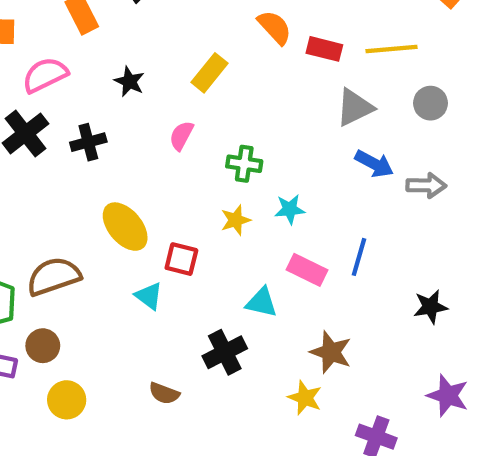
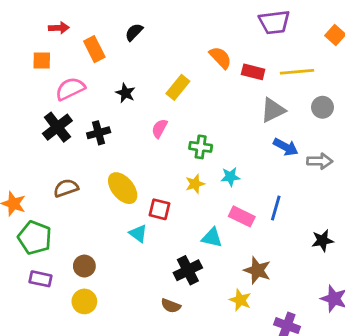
brown semicircle: (54, 276) -> (66, 188), moved, size x0.7
brown circle: (43, 346) -> (84, 266), moved
brown semicircle: (164, 393) -> (171, 306), moved

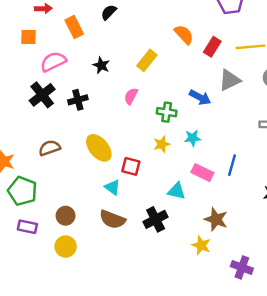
red rectangle: (253, 72) -> (212, 47), turned -72
blue arrow: (286, 147) -> (200, 97), moved
brown semicircle: (171, 306) -> (112, 219), moved, size x1.5

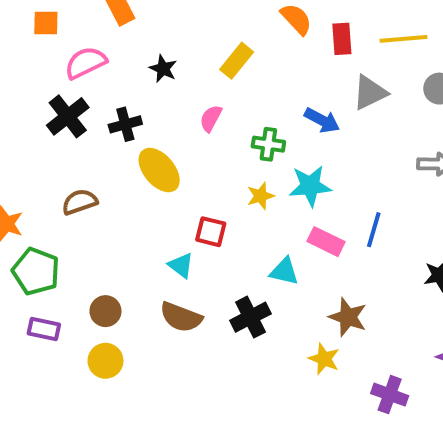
red rectangle: (212, 47) -> (342, 39), turned -36
cyan star: (193, 138) -> (310, 186), size x1.5
yellow ellipse: (99, 148) -> (159, 170), moved

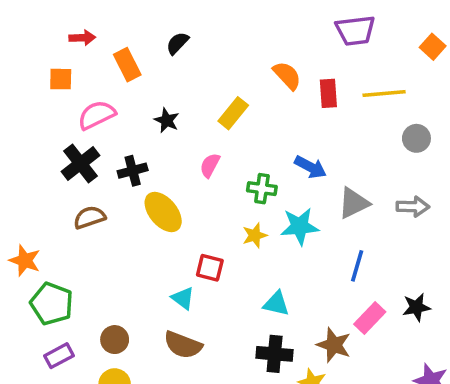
gray triangle: (370, 93) -> (354, 203), moved
brown semicircle: (80, 202) -> (89, 217), moved
pink rectangle: (326, 242) -> (370, 318), moved, turned -72
black cross: (251, 317) -> (275, 354), moved, turned 32
purple rectangle: (44, 329) -> (59, 356), turned -40

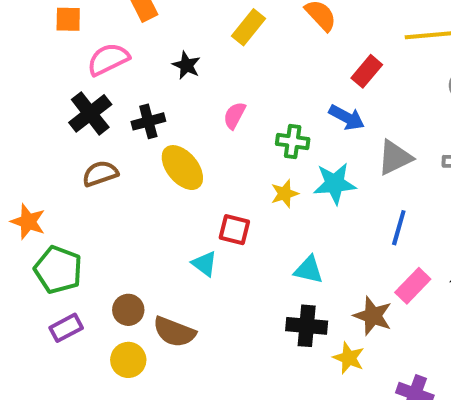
red rectangle: (328, 93) -> (367, 71), moved, turned 44
yellow rectangle: (233, 113) -> (249, 27), moved
brown semicircle: (183, 345) -> (174, 332), moved

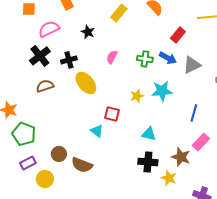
green cross: (293, 141) -> (145, 59), moved
gray triangle: (395, 158) -> (192, 65), moved
yellow circle: (128, 360) -> (45, 179), moved

